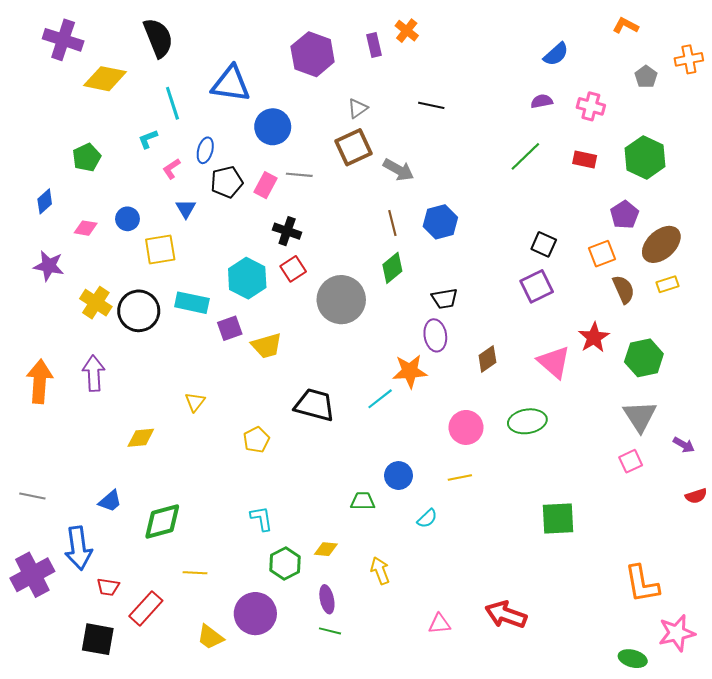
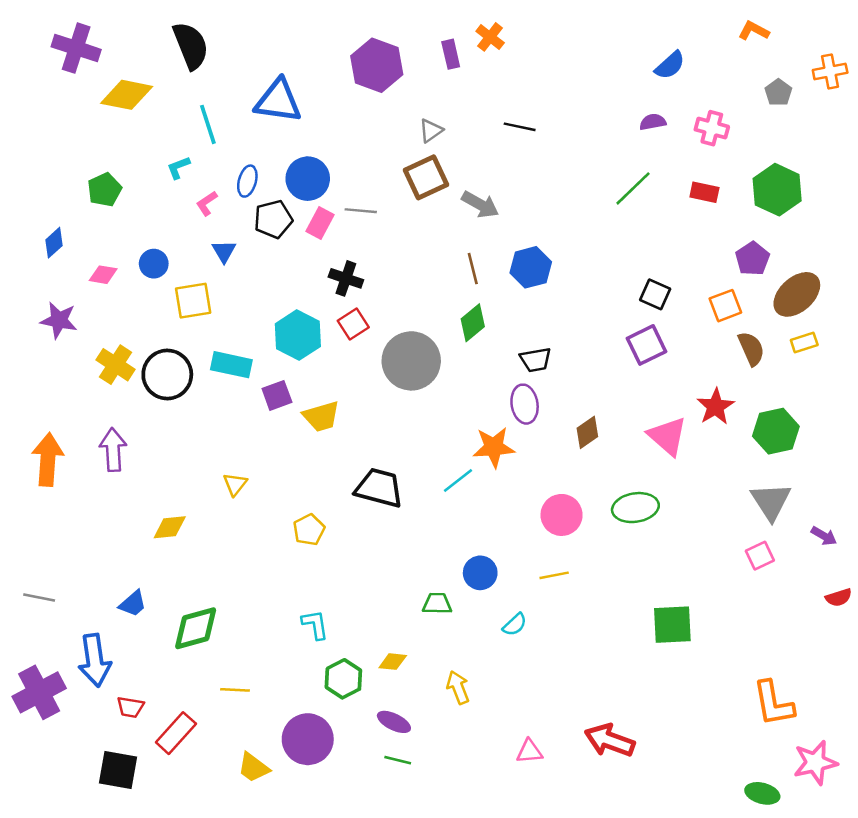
blue circle: (273, 127) -> (308, 179), moved
purple ellipse: (327, 599) -> (394, 722), turned -52

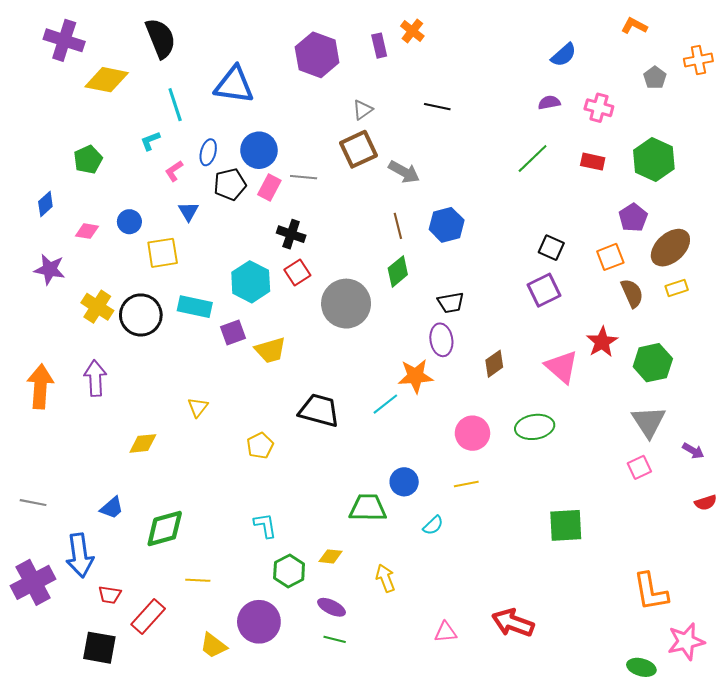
green trapezoid: (437, 604) -> (368, 508), size x1.5

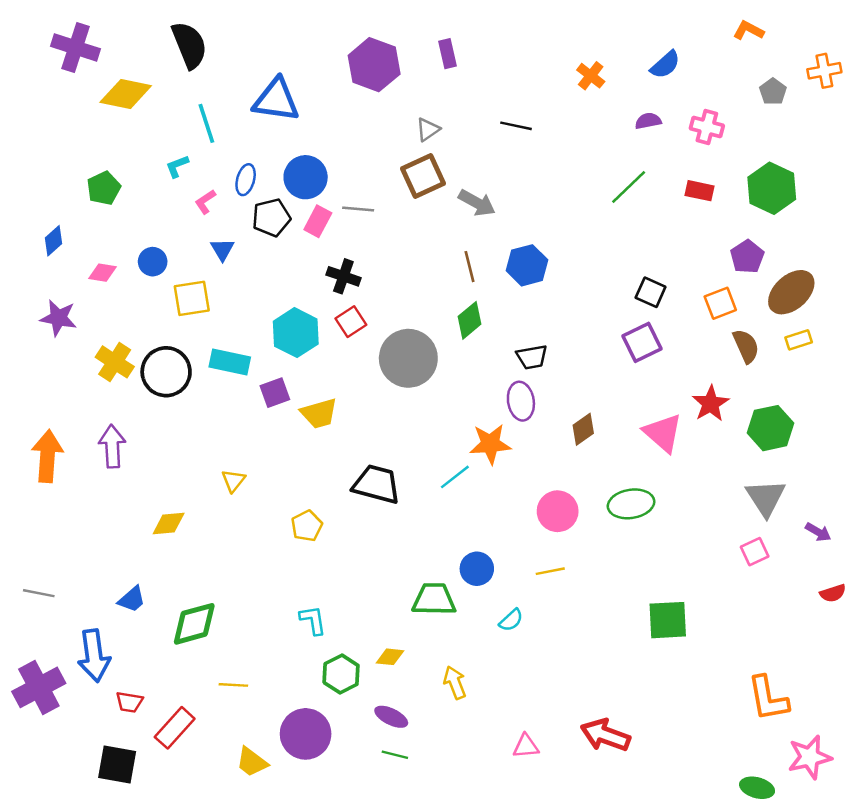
orange cross: (412, 31) -> (591, 76), moved

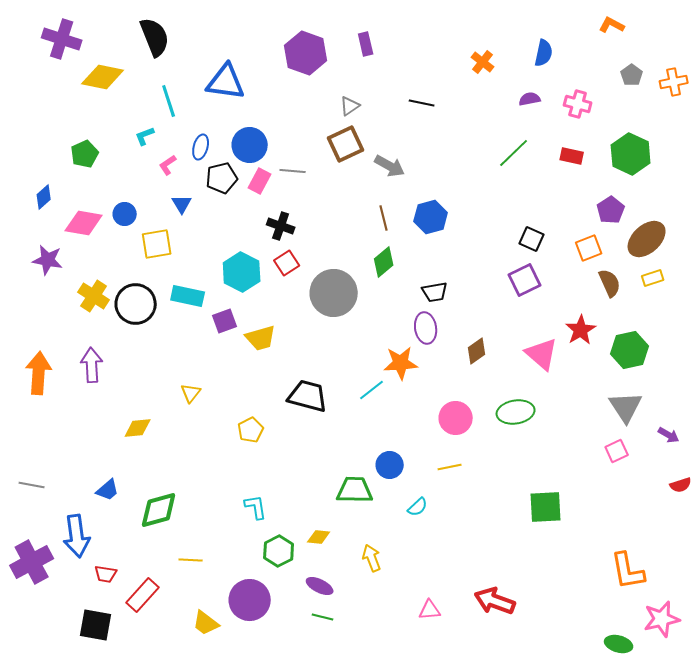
blue semicircle: (665, 65) -> (544, 53), turned -36
orange cross: (824, 71) -> (674, 82), moved
pink diamond: (102, 273) -> (84, 223), size x1.6

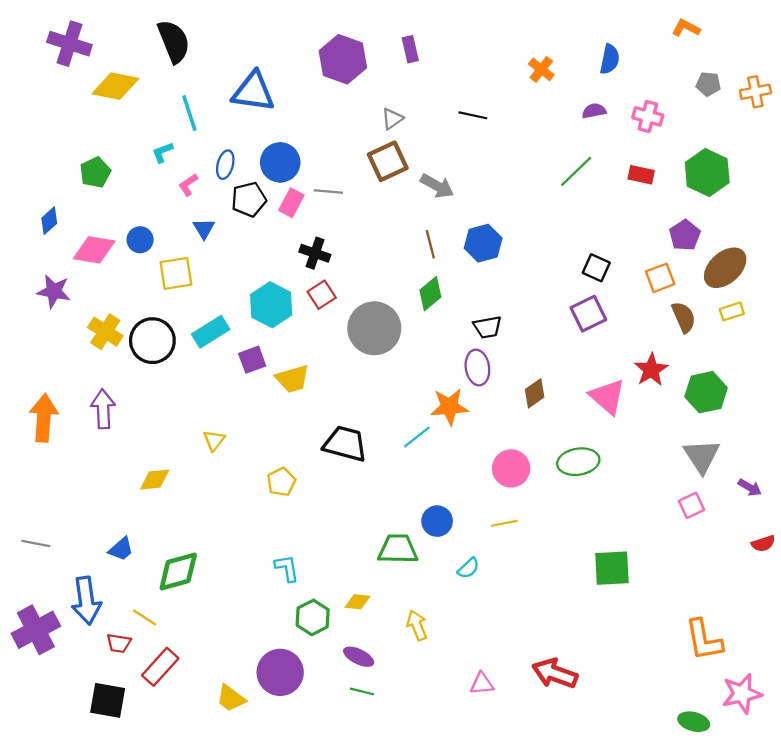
gray pentagon: (632, 75) -> (708, 84), turned -30
cyan rectangle: (188, 296) -> (211, 332), turned -44
yellow line: (191, 560) -> (145, 617), moved, turned 30

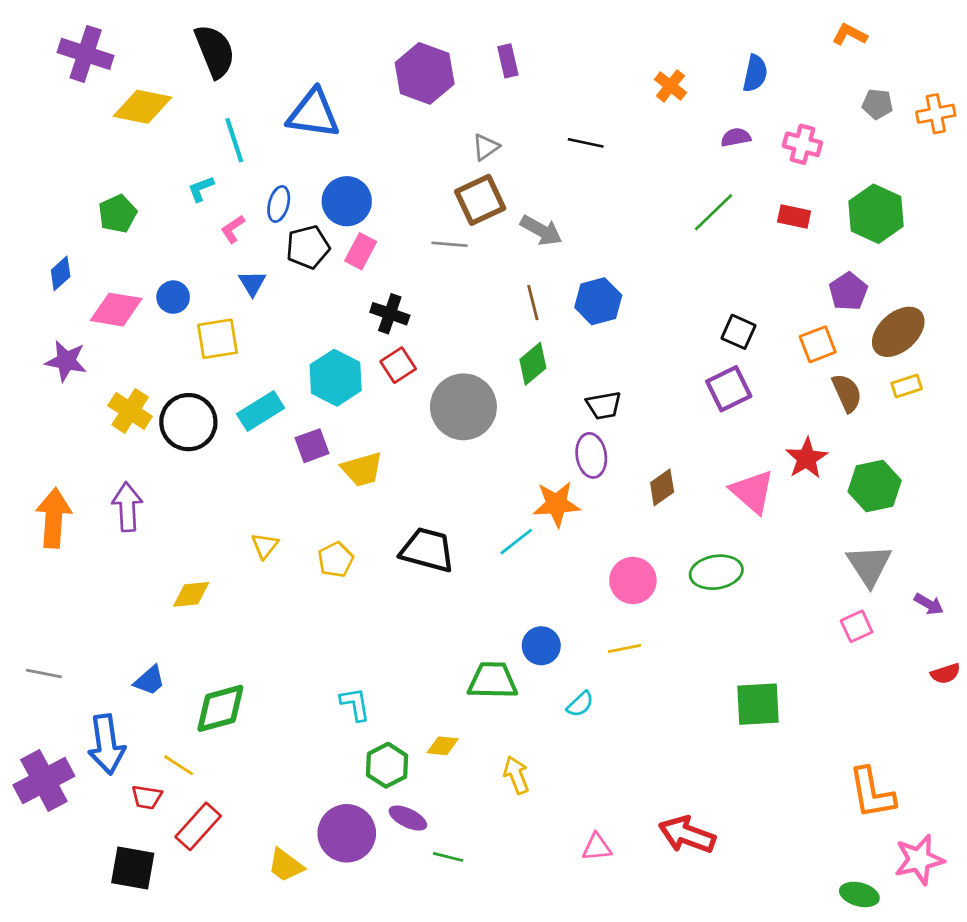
gray line: (328, 192) -> (450, 244), moved
yellow pentagon: (281, 482) -> (336, 560), moved
purple ellipse: (359, 657) -> (408, 818), moved

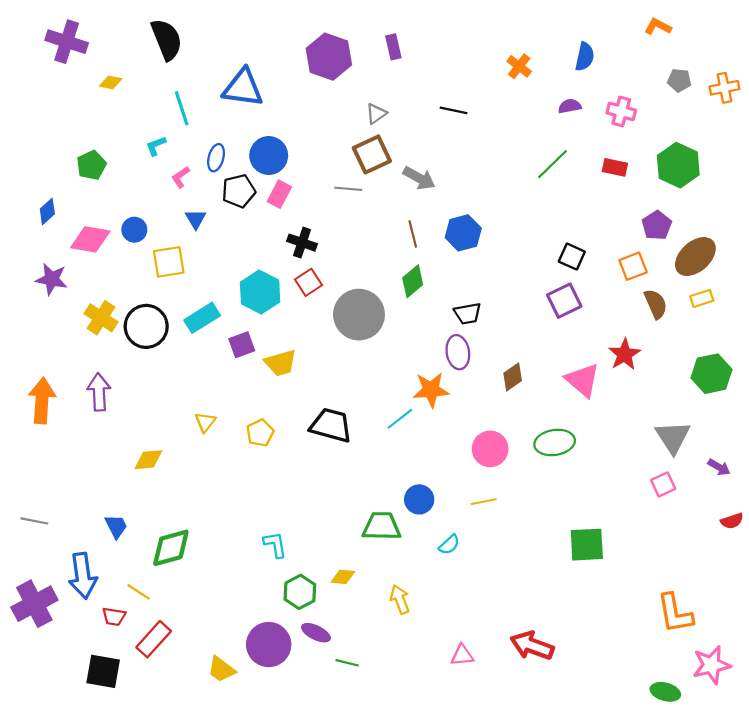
yellow diamond: (143, 107) -> (111, 82), size x0.5
green hexagon: (875, 486) -> (712, 374), moved
blue trapezoid: (149, 680) -> (116, 526), turned -76

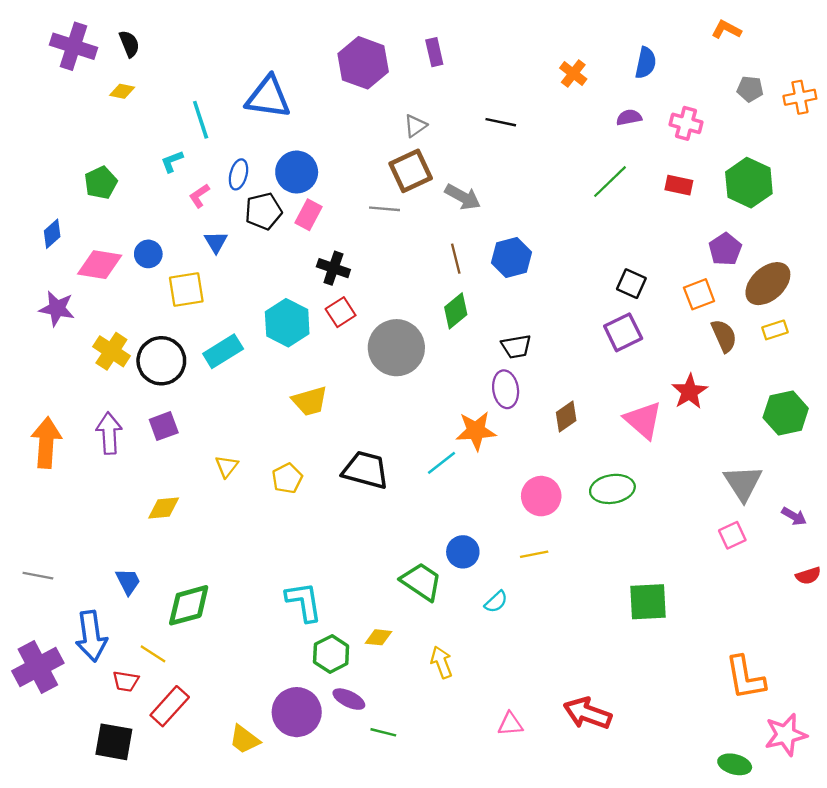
black semicircle: (167, 39) -> (129, 44), moved, size x0.6
purple square: (242, 345) -> (164, 426), moved
green trapezoid: (382, 526) -> (421, 582), turned 33
cyan L-shape: (275, 545) -> (304, 602), size x1.4

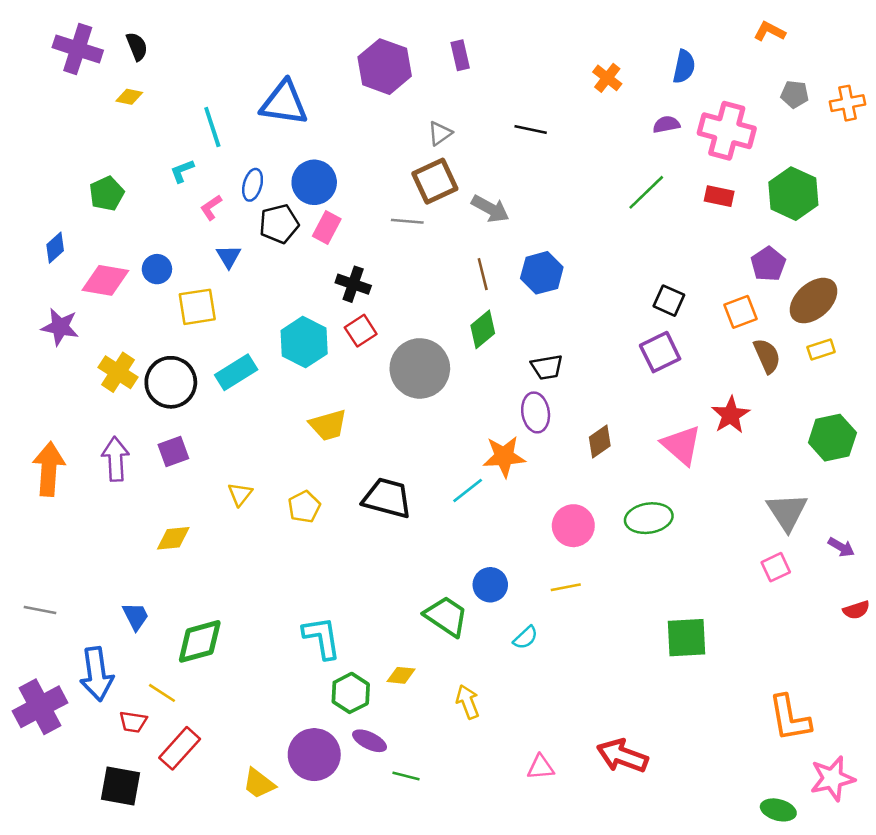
pink cross: (686, 123) -> (727, 131), size x1.6

